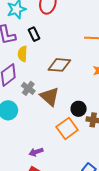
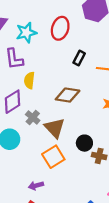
black rectangle: (34, 34) -> (79, 58), moved, turned 48
orange square: (67, 128) -> (53, 157), moved

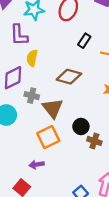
gray cross: (33, 117) -> (32, 96), turned -32
purple arrow: (36, 186) -> (37, 165), moved

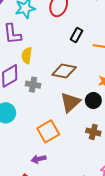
gray cross: (32, 96) -> (33, 85), moved
brown triangle: (53, 108) -> (70, 102), moved, turned 30
black circle: (81, 126) -> (93, 100), moved

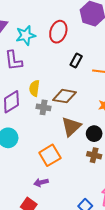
yellow semicircle: (27, 55) -> (34, 88), moved
gray cross: (33, 85) -> (44, 107), moved
black circle: (93, 100) -> (94, 134), moved

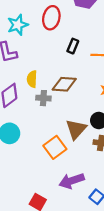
brown triangle: (71, 127) -> (76, 129), moved
purple arrow: (41, 182) -> (72, 181), moved, size x1.6

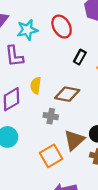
red ellipse: (51, 18) -> (62, 27), turned -50
gray cross: (43, 98) -> (51, 116), moved

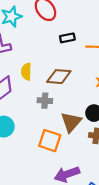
black rectangle: (80, 57) -> (67, 38), turned 56
orange square: (51, 156) -> (50, 141), turned -35

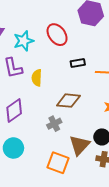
yellow semicircle: (26, 72) -> (37, 78), moved
gray cross: (45, 101) -> (54, 124), turned -32

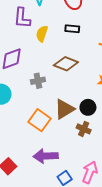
black rectangle: (78, 63) -> (72, 29), moved
gray cross: (54, 124) -> (38, 81), moved

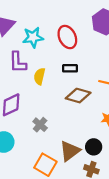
brown diamond: (66, 64) -> (78, 96), moved
gray cross: (38, 81) -> (40, 125), turned -32

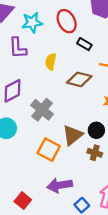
black rectangle: (70, 68) -> (84, 44), moved, turned 32
yellow semicircle: (39, 76) -> (51, 62), moved
gray cross: (40, 125) -> (42, 110), size x1.5

